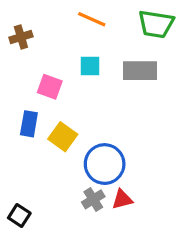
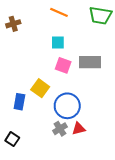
gray rectangle: (140, 71) -> (90, 62), moved
pink square: (50, 87) -> (63, 65), moved
blue rectangle: (29, 124) -> (19, 102), moved

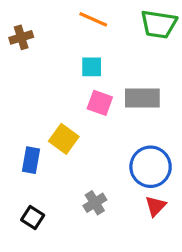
blue circle: (67, 106) -> (151, 167), moved
red triangle: (79, 129) -> (155, 206), moved, turned -32
black square: (12, 139) -> (33, 218), moved

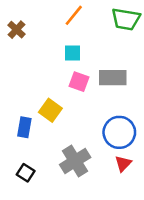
orange line: (93, 19) -> (74, 15), turned -75
brown cross: (21, 37) -> (17, 30), turned -30
gray cross: (95, 203) -> (75, 161), size x1.6

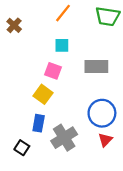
pink square: (79, 82) -> (53, 71), moved
blue rectangle: (24, 127) -> (39, 123), moved

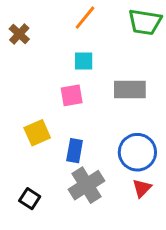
pink square: (53, 71) -> (72, 95), turned -30
yellow square: (43, 94) -> (37, 133), moved, turned 30
blue rectangle: (39, 123) -> (75, 151), moved

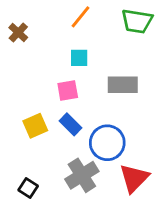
blue rectangle: (75, 151) -> (71, 124), moved, turned -55
blue circle: (137, 152) -> (107, 143), moved
red triangle: (142, 188) -> (134, 178), size x1.6

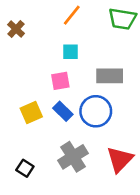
blue circle: (107, 143) -> (96, 111), moved

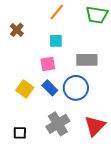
brown cross: (16, 29) -> (17, 30), moved
yellow square: (31, 113) -> (25, 89), turned -30
black square: (25, 168) -> (20, 133), turned -32

